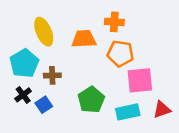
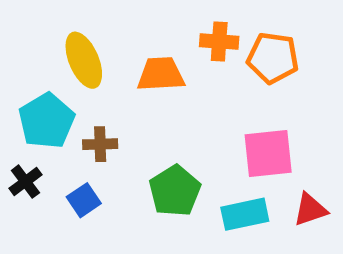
orange pentagon: (120, 54) -> (273, 58), moved
black cross: (23, 95) -> (25, 182), moved

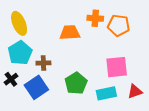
yellow ellipse: (84, 60) -> (19, 23), moved
blue square: (84, 200) -> (36, 87), size x1.6

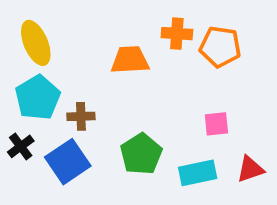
pink square: (117, 67) -> (216, 124), size x0.6

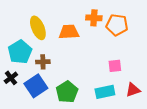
yellow ellipse: (36, 43) -> (38, 28), moved
green pentagon: (141, 154) -> (67, 92), moved

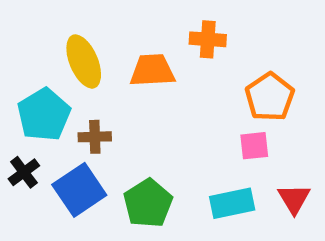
orange pentagon: (117, 25) -> (270, 97), moved, turned 30
red triangle: (133, 90) -> (294, 199), turned -42

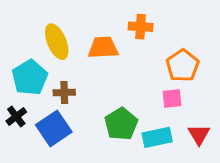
green pentagon: (148, 203) -> (121, 124), moved

